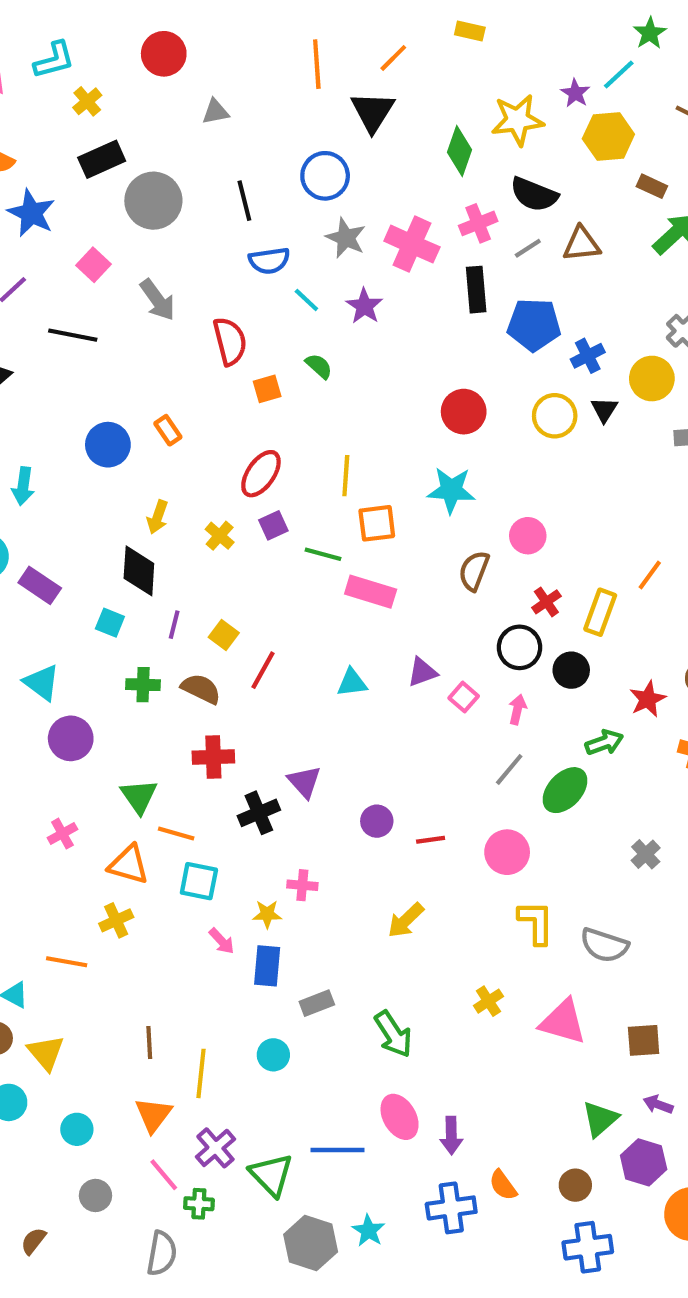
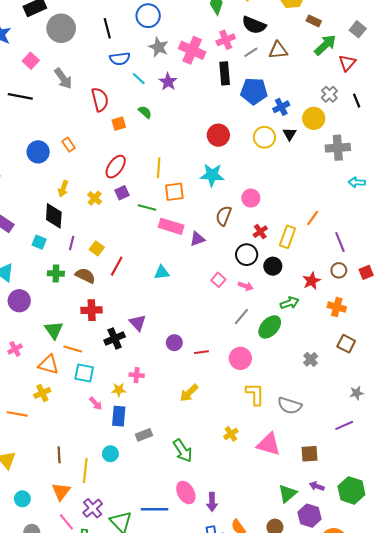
purple triangle: (422, 672) -> (197, 239), moved
pink arrow: (517, 709) -> (246, 286), turned 96
cyan circle: (273, 1055) -> (110, 454), moved

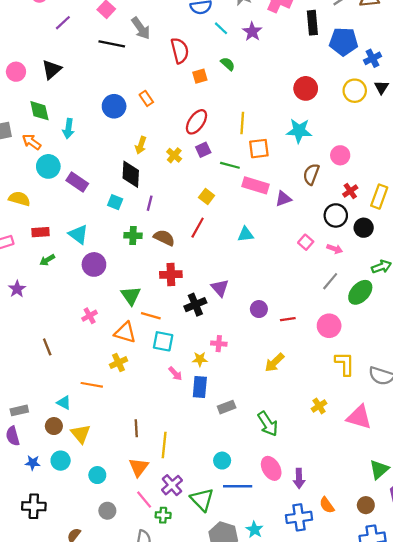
black line: (20, 96) -> (112, 44), moved
yellow square: (97, 248) -> (207, 197), moved
cyan circle: (110, 454) -> (222, 461), moved

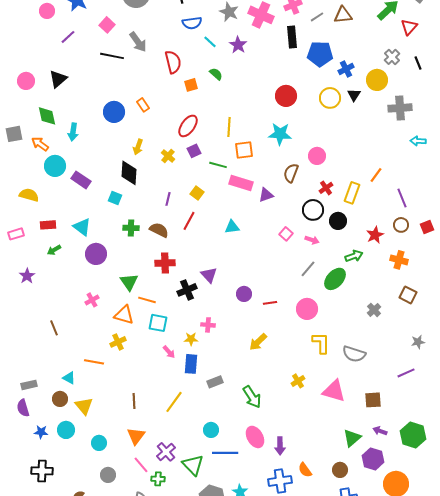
purple line: (150, 203) -> (168, 199), moved
yellow line: (164, 445) -> (174, 402), moved, turned 30

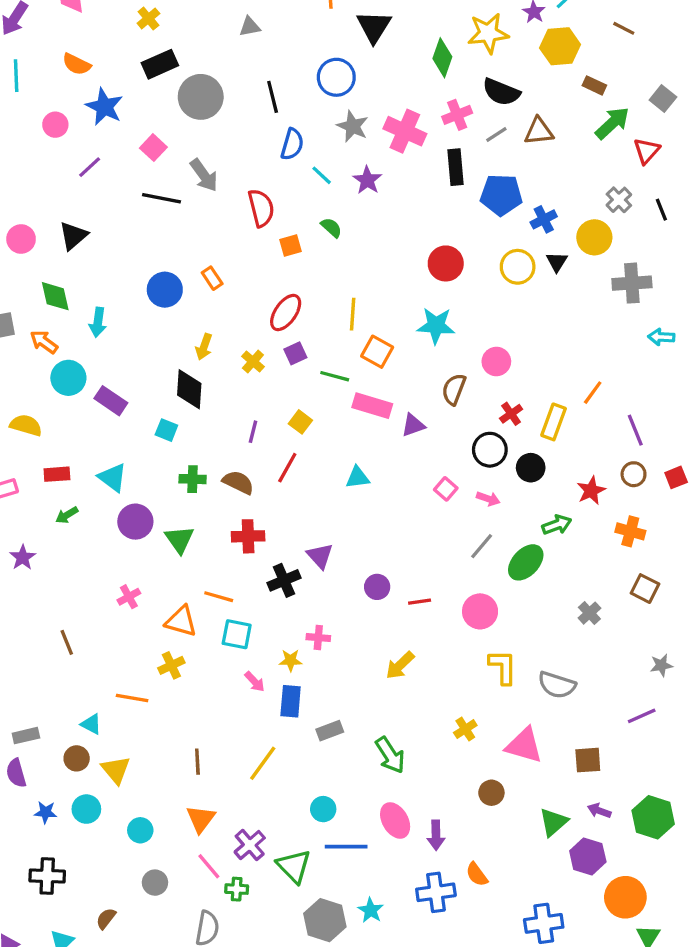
blue semicircle: (192, 23) -> (292, 144), turned -66
orange square: (244, 150) -> (377, 352), turned 36
green triangle: (129, 282) -> (179, 540), moved
brown circle: (340, 470) -> (491, 793), moved

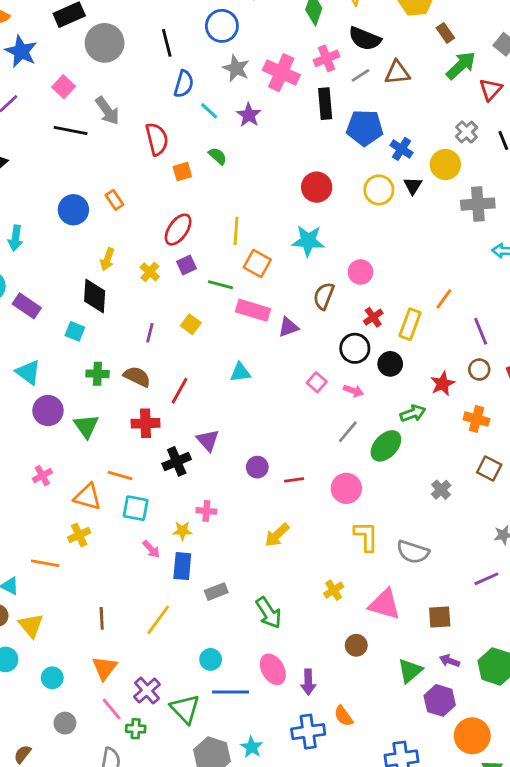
brown rectangle: (594, 85) -> (445, 33), turned 30
blue cross: (544, 219) -> (402, 149), turned -30
red line: (287, 468) -> (179, 391), moved

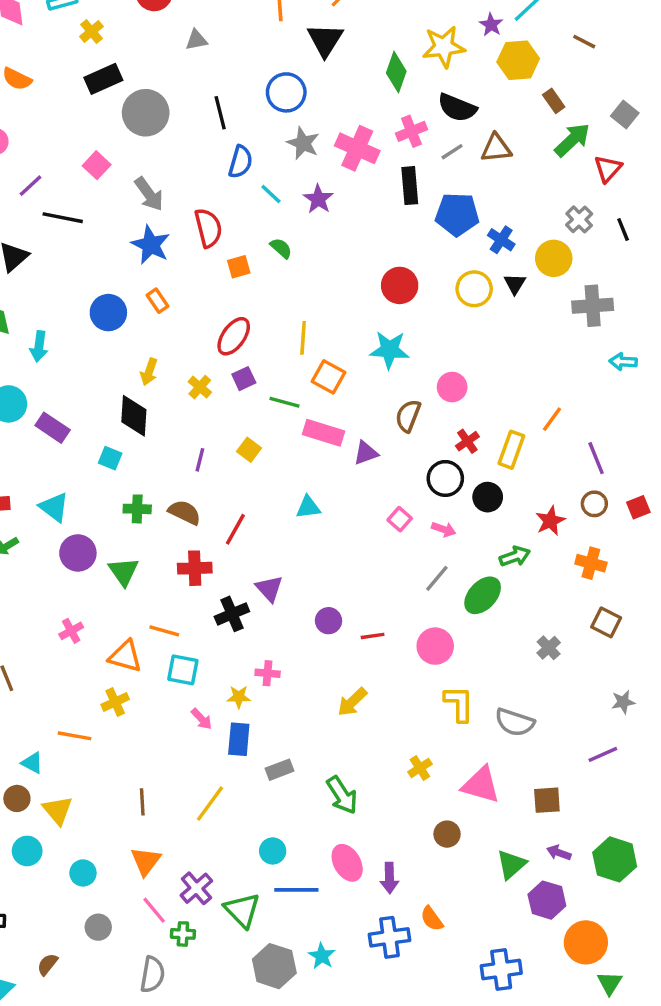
blue star: (21, 51) -> (151, 245), moved
black line: (71, 131) -> (63, 218), moved

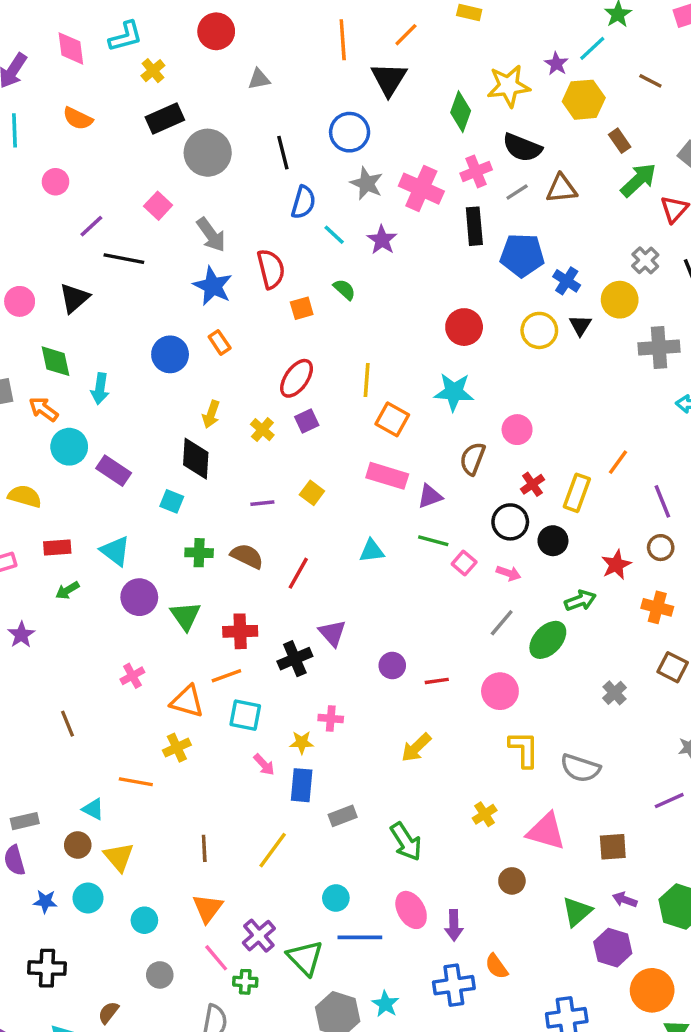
green line: (284, 402) -> (433, 541), moved
purple line: (200, 460) -> (262, 503), turned 70
red cross: (195, 568) -> (240, 631), moved
orange line: (164, 631) -> (226, 676), turned -36

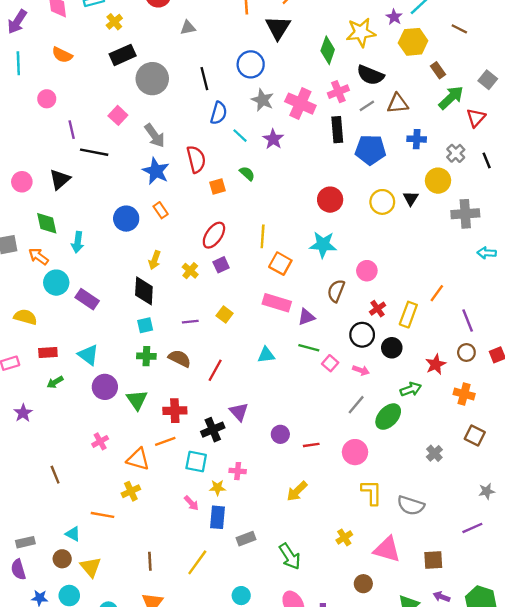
purple line: (91, 226) -> (72, 130), turned -60
blue cross: (567, 281) -> (417, 139), moved, turned -30
cyan square: (172, 501) -> (145, 325), moved, turned -35
cyan square: (245, 715) -> (196, 462), moved

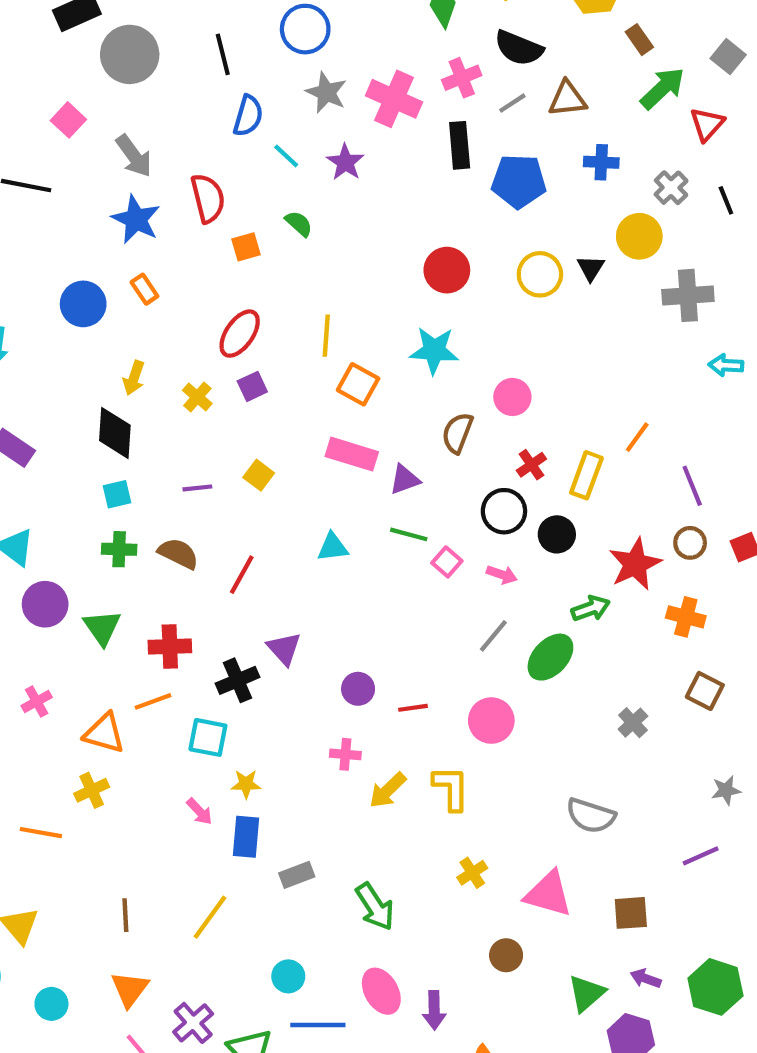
red star: (436, 364) -> (635, 564), size x1.4
pink cross: (238, 471) -> (345, 754), moved
yellow L-shape: (372, 492) -> (451, 788), moved

